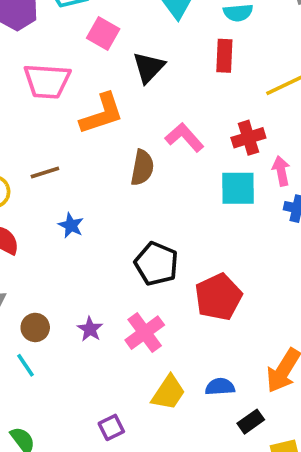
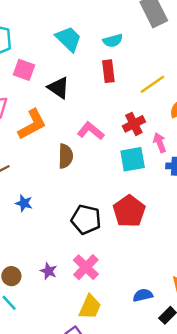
black triangle: (149, 67) -> (59, 88), turned -30
red pentagon: (218, 297) -> (129, 211), moved
yellow trapezoid: (168, 393) -> (90, 307), moved

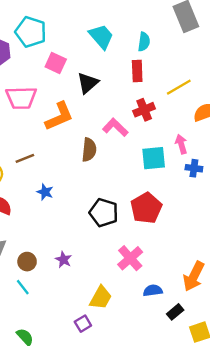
cyan semicircle: (113, 41) -> (144, 42), turned -72
black triangle: (59, 88) -> (88, 83), turned 40
red cross: (134, 124) -> (144, 110), moved
pink cross: (86, 267) -> (130, 258), moved

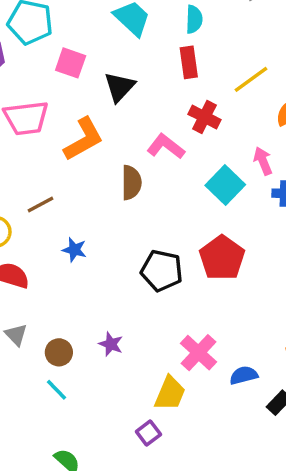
red cross: (144, 110) -> (204, 117), turned -35
cyan square: (154, 158) -> (225, 185), turned -35
pink cross: (130, 258) -> (198, 353), moved

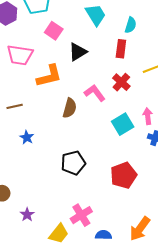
red pentagon: (222, 258) -> (124, 175), moved
black pentagon: (162, 271) -> (73, 163), turned 30
purple star: (111, 344) -> (27, 215), moved

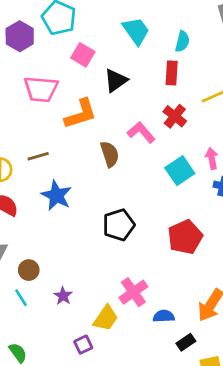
brown semicircle: (70, 108) -> (110, 154), turned -30
blue star: (27, 137) -> (56, 195), size x1.6

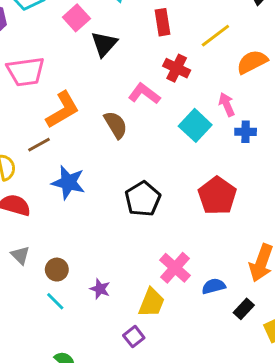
pink square: (83, 55) -> (76, 18), moved, turned 30
orange L-shape: (81, 114) -> (63, 110), moved

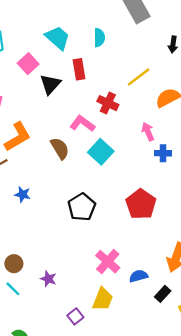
red rectangle: (162, 22) -> (79, 69), moved
cyan square: (195, 125) -> (101, 152), moved
blue star: (68, 182) -> (23, 194), size x0.6
yellow trapezoid: (151, 303) -> (103, 299), moved

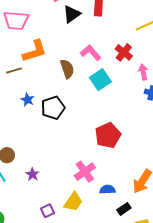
red cross: (108, 103) -> (124, 52), moved
red pentagon: (141, 204) -> (108, 135), moved
black pentagon: (82, 207) -> (53, 108), moved

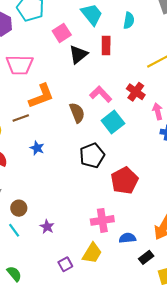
black pentagon: (53, 108) -> (92, 156), moved
pink cross: (85, 172) -> (102, 220), turned 30

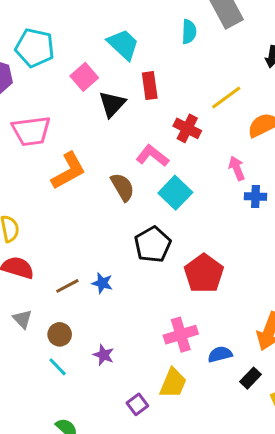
cyan semicircle: (129, 20) -> (189, 32), moved
red cross: (136, 92) -> (187, 128), moved
brown line: (21, 118) -> (67, 286), moved
blue star: (37, 148) -> (102, 283), moved

